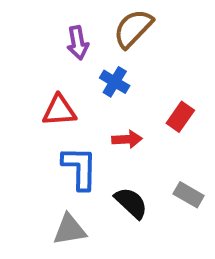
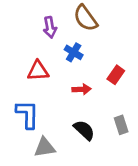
brown semicircle: (133, 28) -> (85, 18), turned -80
blue L-shape: (80, 168) -> (27, 114), moved
gray rectangle: (189, 195) -> (121, 125), turned 42

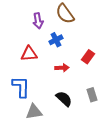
blue cross: (74, 52) -> (56, 40), turned 32

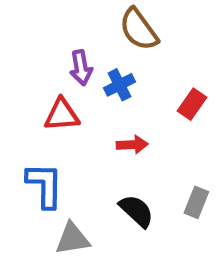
purple arrow: (38, 21) -> (81, 68), moved
red rectangle: (88, 57) -> (192, 104), moved
gray rectangle: (92, 95) -> (196, 202), turned 40

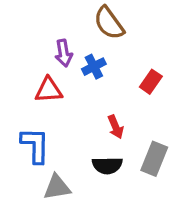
red arrow: (132, 145) -> (116, 127), moved, turned 70
gray rectangle: (196, 202) -> (154, 159), size x1.4
black semicircle: (137, 211) -> (107, 165), turned 136

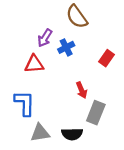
purple arrow: (64, 53) -> (45, 38), turned 42
gray rectangle: (154, 159) -> (96, 113), moved
black semicircle: (107, 165) -> (72, 134), moved

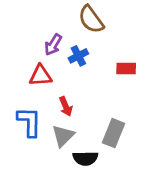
red rectangle: (106, 58) -> (126, 69), turned 56
red arrow: (82, 90) -> (66, 106), moved
gray triangle: (40, 133) -> (63, 136), moved, turned -36

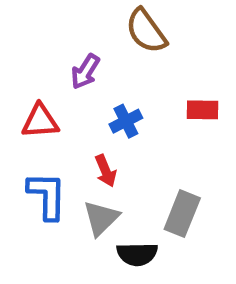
blue cross: (78, 56) -> (126, 121), moved
red triangle: (41, 76) -> (40, 121), moved

